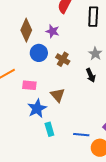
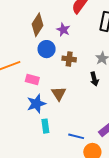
brown cross: (63, 59) -> (69, 59), turned -32

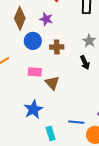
pink rectangle: (32, 79) -> (35, 72), moved
blue star: (36, 104) -> (33, 109), moved
cyan rectangle: (45, 126) -> (51, 133), moved

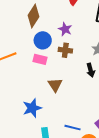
purple star: (46, 19) -> (65, 29), moved
pink rectangle: (35, 72) -> (40, 59), moved

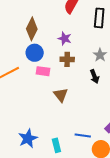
blue circle: (43, 40) -> (35, 53), moved
blue star: (32, 108) -> (28, 138), moved

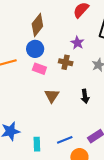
purple star: (65, 38) -> (77, 43), moved
black arrow: (94, 76) -> (85, 96), moved
blue line: (83, 135) -> (65, 140), turned -42

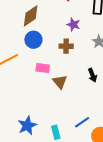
brown diamond: (37, 25) -> (31, 16), turned 30
pink rectangle: (39, 69) -> (43, 68), moved

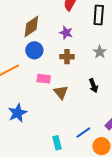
purple star: (73, 25) -> (66, 33), moved
blue star: (27, 125) -> (17, 113), moved

